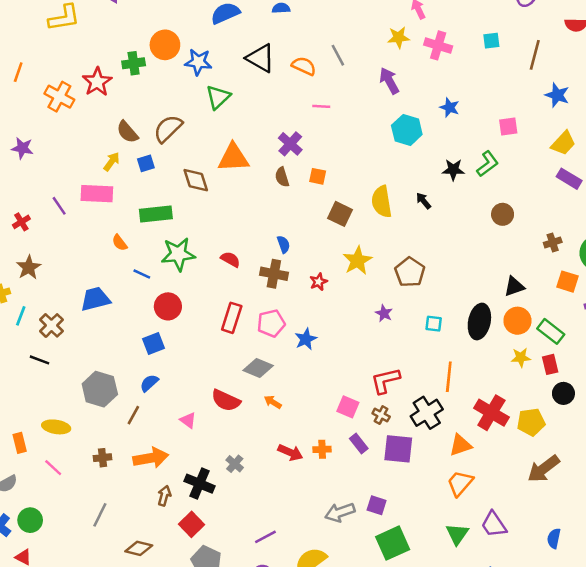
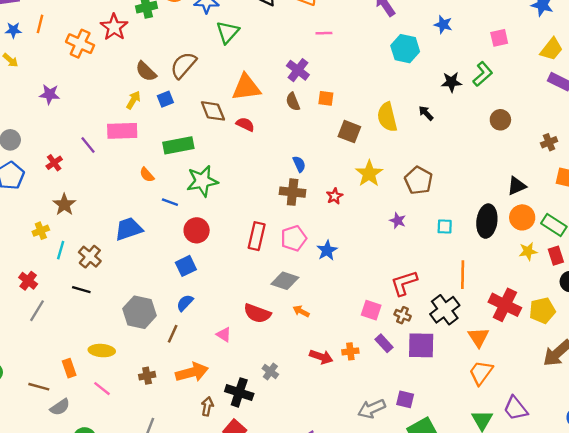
red semicircle: (230, 259) -> (245, 124), moved
orange triangle: (460, 445) -> (478, 337), turned -40

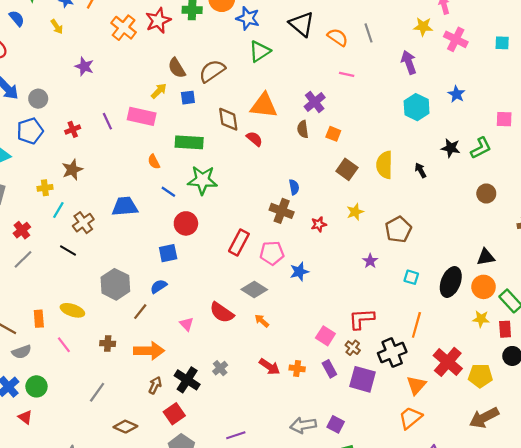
yellow star: (369, 174) -> (355, 212), size x0.7

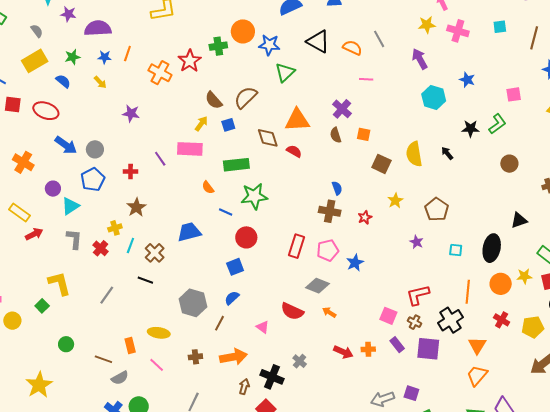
red cross: (73, 129) -> (131, 171), turned 32
red cross: (22, 230) -> (101, 248), moved
orange circle: (484, 287) -> (501, 284), moved
red cross: (448, 362) -> (502, 320), size x0.6

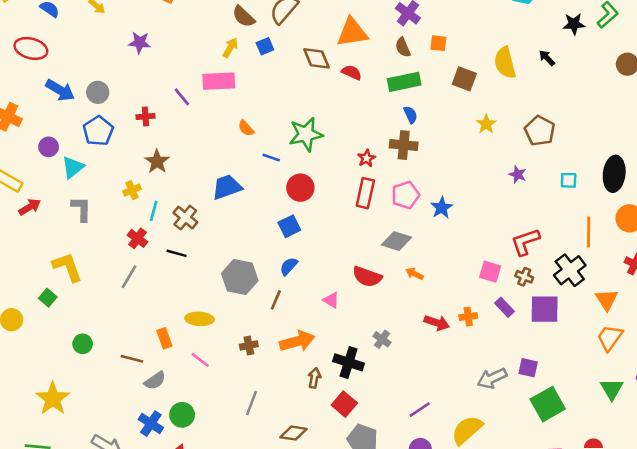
green rectangle: (236, 165) -> (404, 82), moved
red star: (365, 217) -> (367, 158), moved
red cross: (101, 248) -> (138, 238), moved

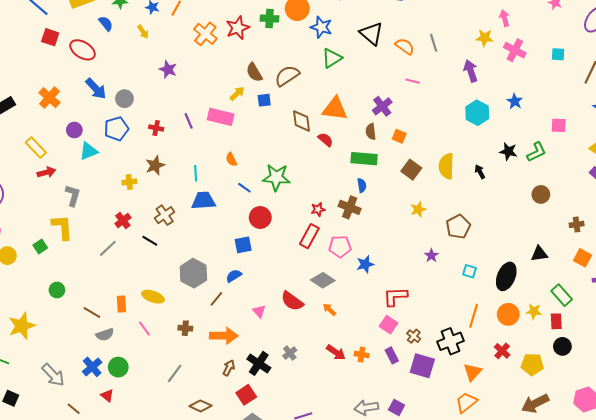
gray L-shape: (81, 209) -> (73, 196), moved
cyan line: (154, 211) -> (196, 173), moved, turned -35
red L-shape: (525, 242) -> (395, 296), moved

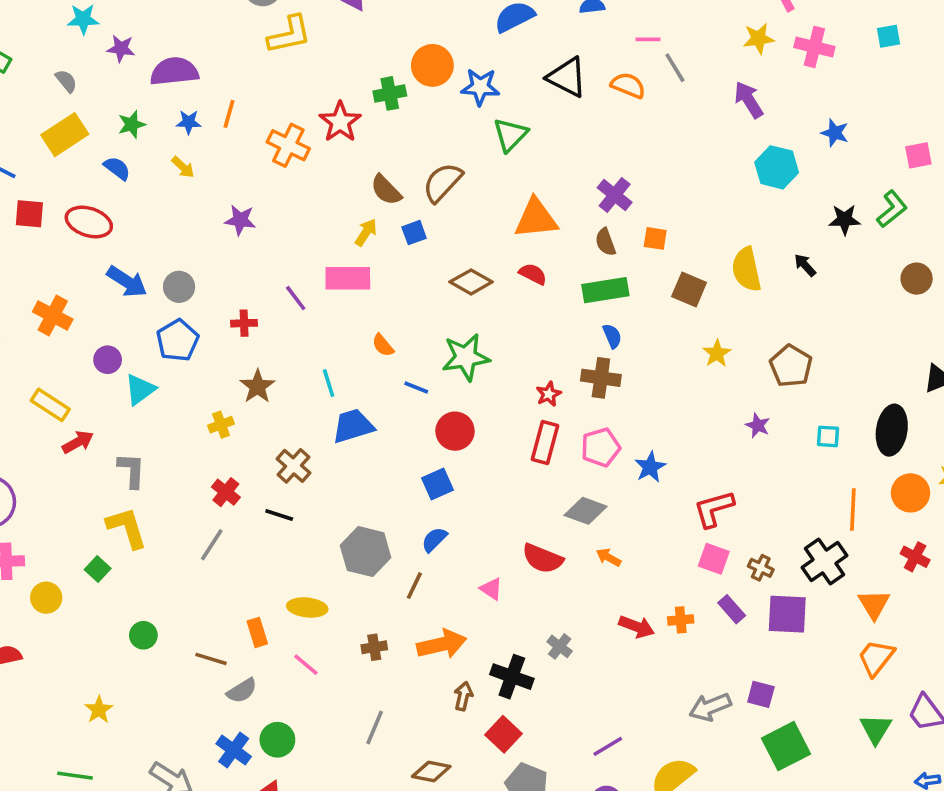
pink line: (413, 81) -> (648, 39), moved
brown diamond: (301, 121) -> (471, 282), moved, turned -40
yellow star: (22, 326) -> (99, 710), size x0.6

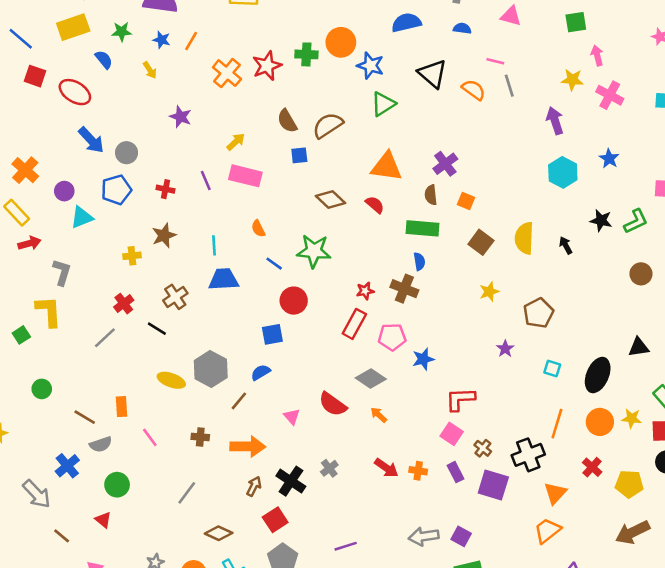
yellow arrow: (366, 232) -> (236, 142), moved
orange cross: (53, 315) -> (25, 170), moved
yellow ellipse: (307, 607) -> (171, 380), moved
blue cross: (234, 750) -> (67, 466), moved

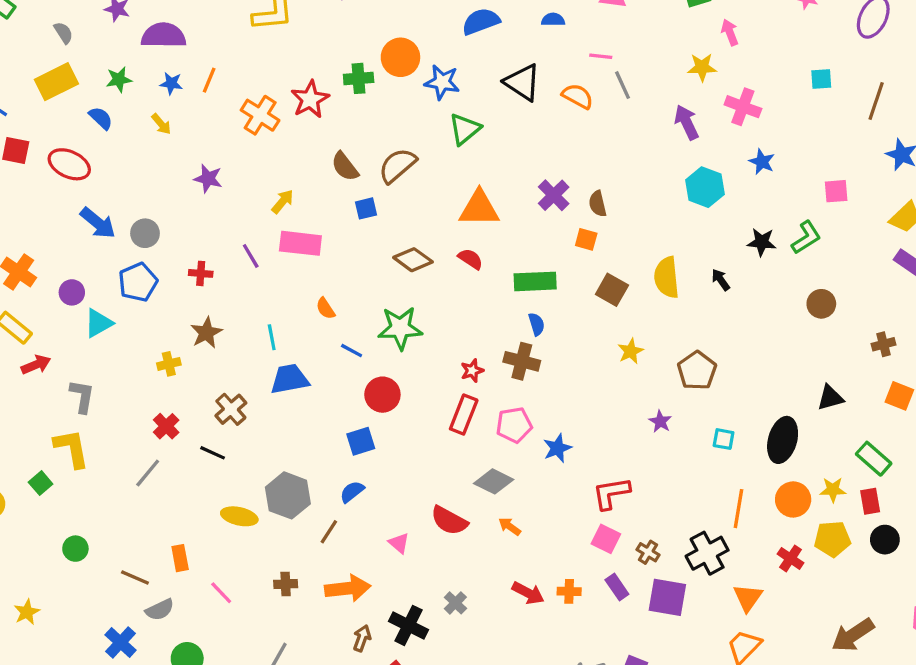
pink cross: (610, 95) -> (743, 107), moved
brown semicircle: (431, 195) -> (598, 204), moved
yellow pentagon: (629, 484) -> (832, 539), moved

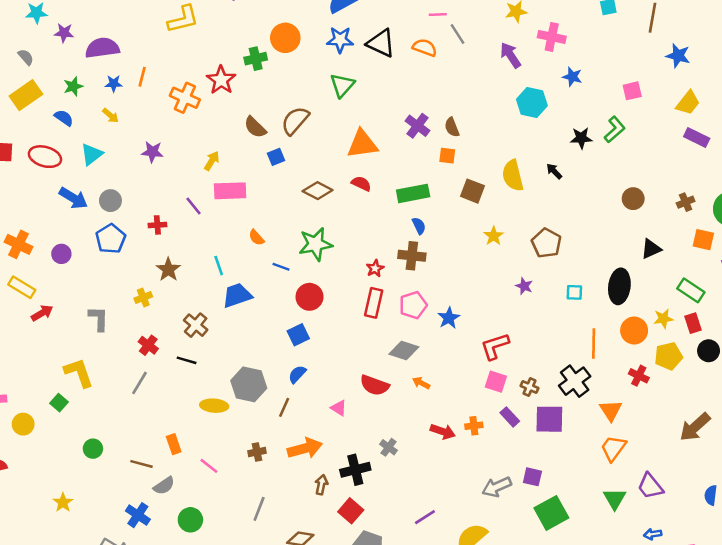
blue star: (442, 82) -> (340, 40), moved
brown circle: (821, 304) -> (633, 199), moved
cyan triangle: (98, 323) -> (92, 154), moved
gray L-shape: (82, 396) -> (99, 319), moved
black cross: (408, 625) -> (355, 470), turned -32

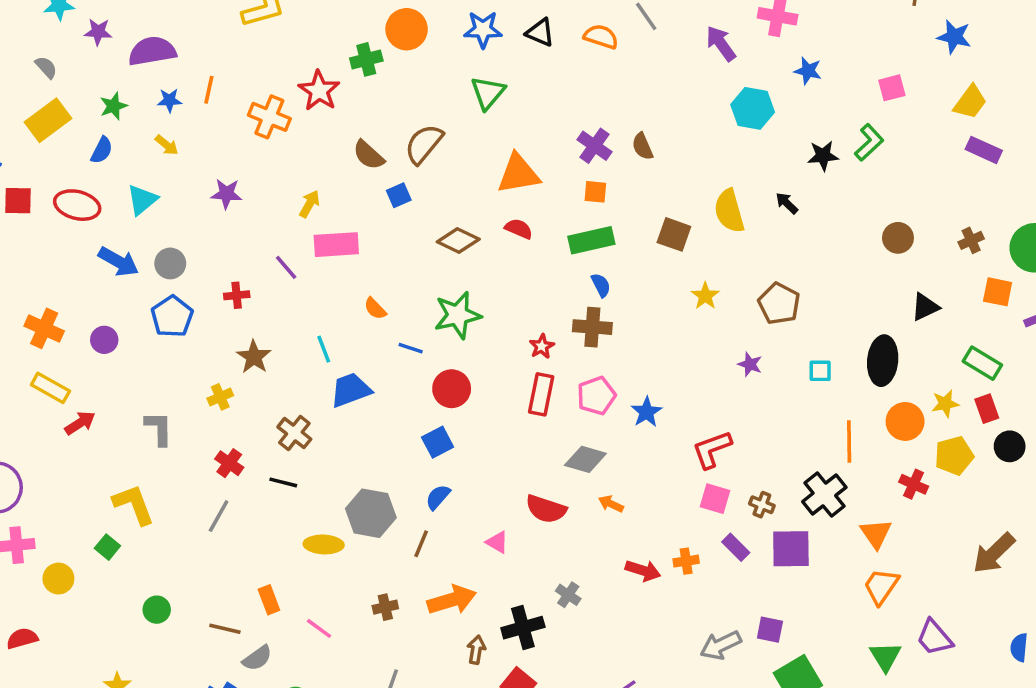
black triangle: (381, 43) -> (540, 32), size x0.7
blue semicircle: (64, 118) -> (102, 150), turned 84
orange square: (447, 156) -> (595, 192), moved

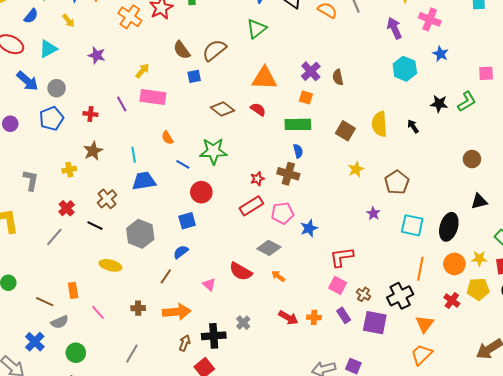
cyan square: (820, 371) -> (412, 225), size x1.6
red rectangle: (541, 394) -> (251, 206), turned 35
gray hexagon: (371, 513) -> (140, 234), moved

